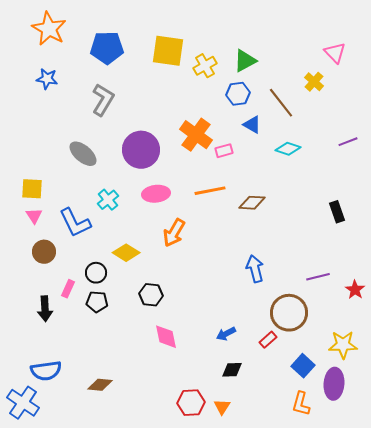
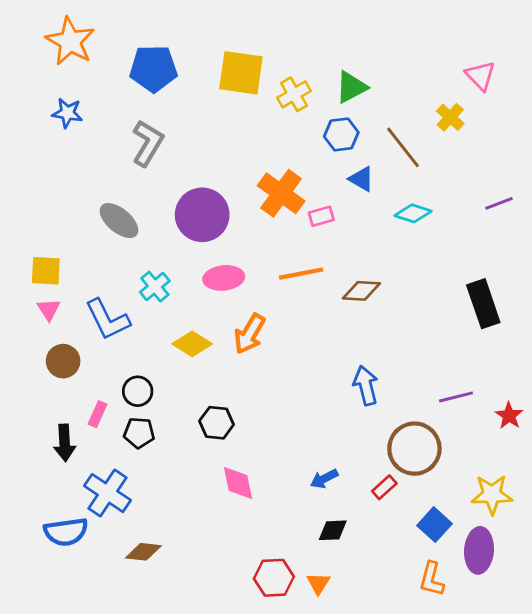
black rectangle: (337, 212) -> (483, 304), size x1.5
yellow diamond: (126, 253) -> (192, 344), moved
blue cross: (23, 403) -> (108, 493), moved

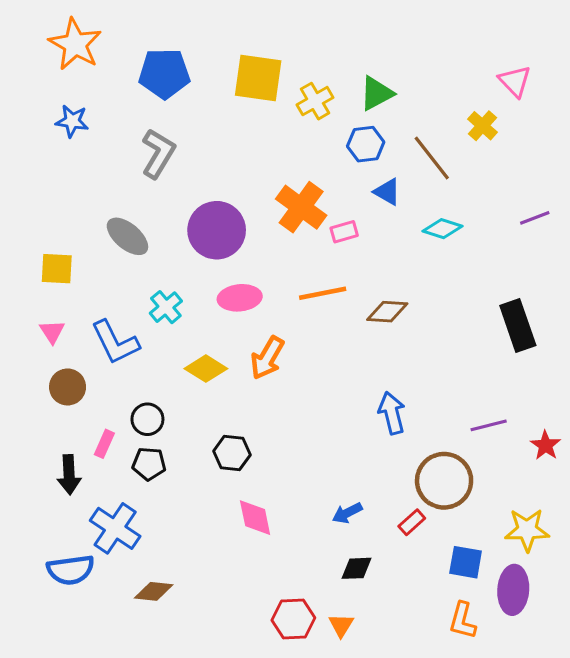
yellow square: (46, 271) -> (57, 269), moved
blue square: (435, 525) -> (466, 562), turned -32

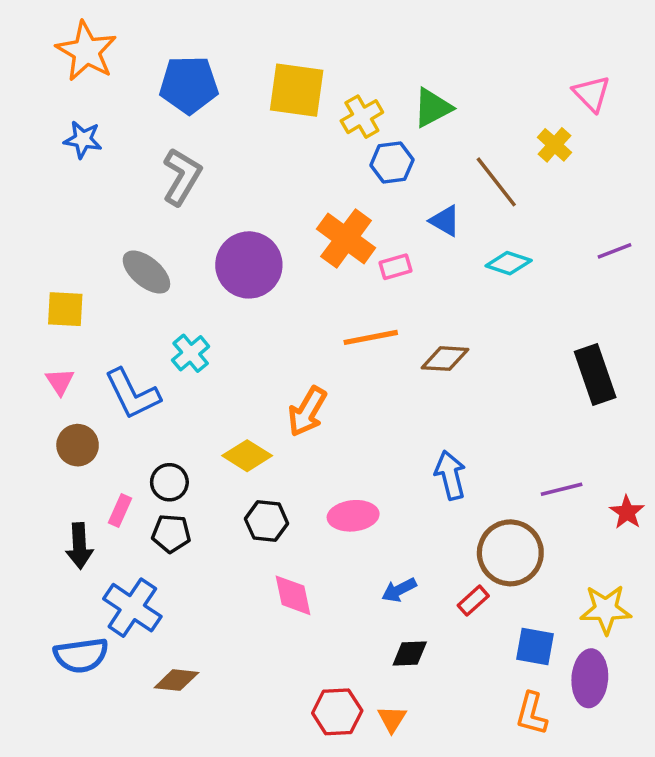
blue hexagon: (366, 144) -> (392, 163), moved
pink ellipse: (240, 298) -> (353, 516), moved
yellow diamond: (206, 369) -> (247, 456), moved

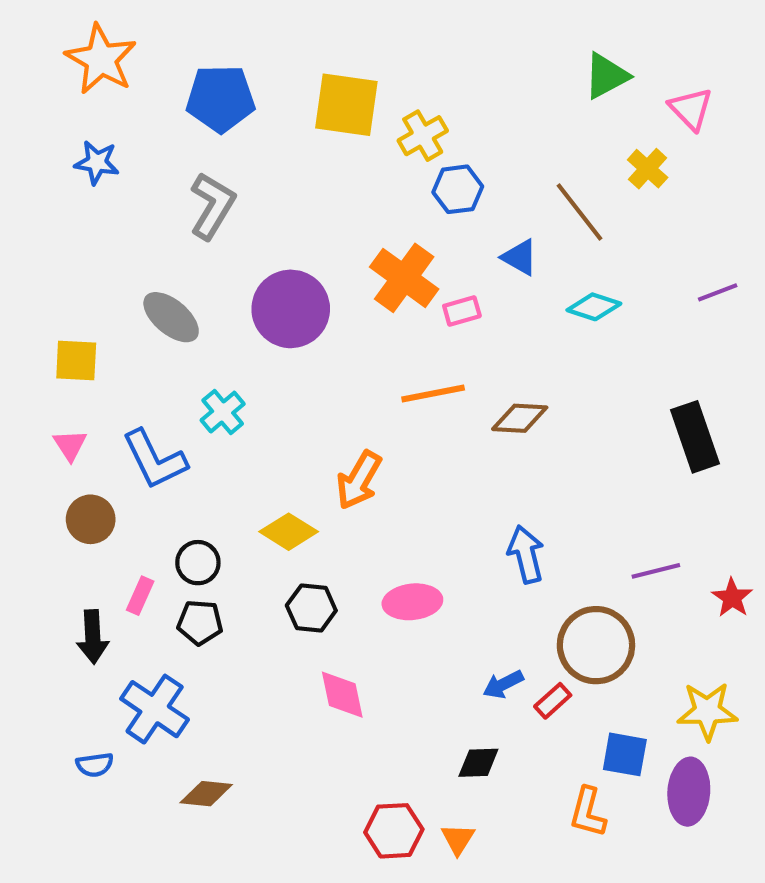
green triangle: (433, 108) -> (606, 76), moved
blue arrow: (399, 590) -> (503, 684), moved
blue semicircle: (81, 655) -> (95, 765), size x0.6
orange L-shape: (532, 714) -> (588, 812), moved

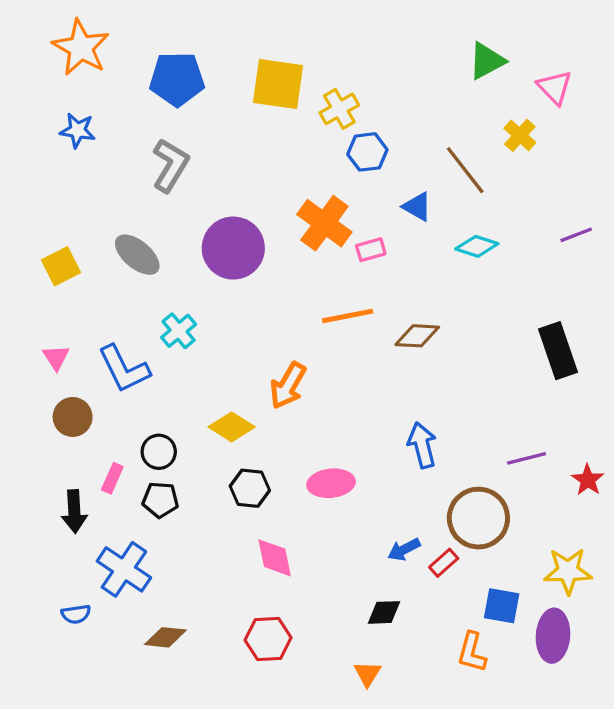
yellow square: (76, 360) -> (61, 266), moved, turned -30
red hexagon: (394, 831) -> (268, 639), moved

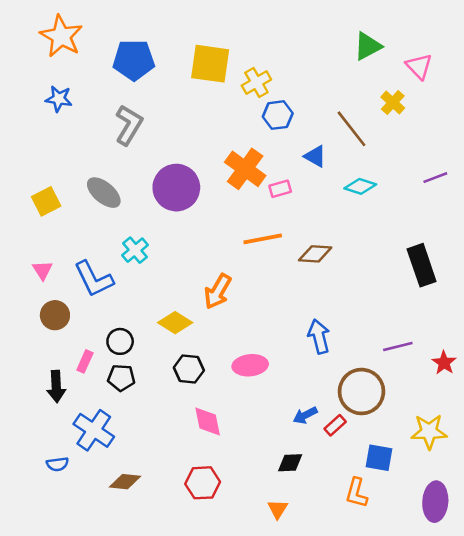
purple ellipse: (553, 636) -> (435, 502), moved

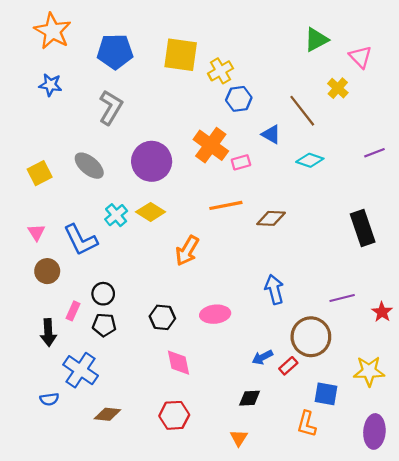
yellow diamond: (175, 323) -> (151, 212), moved

